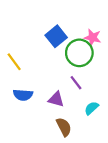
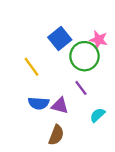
yellow line: (14, 62) -> (32, 67), moved
blue semicircle: (23, 95) -> (39, 103), moved
brown semicircle: (64, 127) -> (56, 135), moved, turned 48

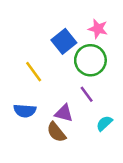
pink star: (99, 40) -> (98, 29), moved
blue semicircle: (39, 103) -> (25, 111), moved
brown semicircle: (56, 135) -> (56, 132), moved, turned 120

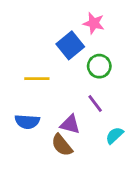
pink star: (98, 29) -> (94, 23), moved
green circle: (90, 60) -> (99, 66), size x0.7
yellow line: (34, 72) -> (37, 79), turned -55

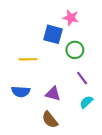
blue square: (70, 45) -> (53, 34), turned -36
purple line: (95, 104) -> (82, 78), moved
brown semicircle: (62, 145) -> (50, 120), moved

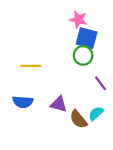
blue square: (53, 34) -> (87, 38), moved
purple line: (82, 78) -> (100, 83), moved
brown semicircle: (50, 120) -> (78, 119), moved

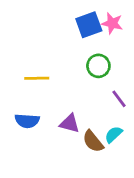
pink star: (78, 20) -> (112, 23), moved
blue square: (87, 38) -> (89, 25), moved, turned -35

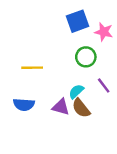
pink star: (112, 23) -> (104, 32), moved
cyan semicircle: (114, 134) -> (76, 91), moved
brown semicircle: (93, 141) -> (81, 108), moved

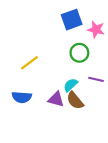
yellow line: (32, 68) -> (30, 63), turned -36
purple line: (104, 86) -> (96, 79), turned -40

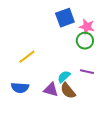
green circle: (79, 53) -> (85, 41), moved

